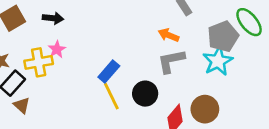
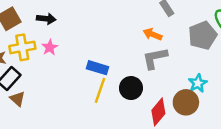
cyan star: (218, 61) -> (198, 83), moved, size x0.7
yellow cross: (39, 62) -> (22, 47), moved
blue rectangle: (109, 71) -> (98, 68), turned 66
yellow line: (111, 96) -> (100, 90), turned 45

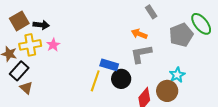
black arrow: (46, 19) -> (41, 25), moved
blue rectangle: (98, 68) -> (109, 65), moved

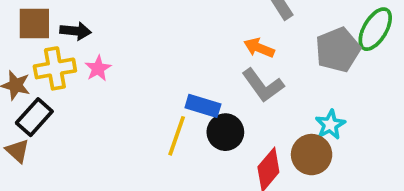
brown square: (19, 21) -> (34, 23), turned 30
green ellipse: (201, 24) -> (375, 29), turned 70
gray L-shape: (141, 54) -> (263, 85), turned -115
brown triangle: (26, 88) -> (17, 151), moved

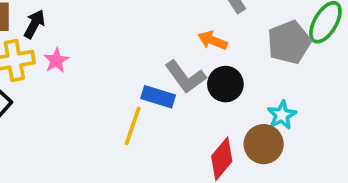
black arrow: (76, 31) -> (34, 24), turned -68
gray L-shape: (263, 85) -> (185, 77), moved
black circle: (225, 132) -> (225, 84), moved

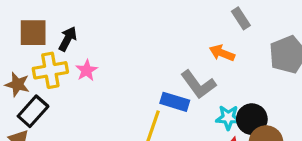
black circle: (225, 84) -> (252, 119), moved
cyan star: (282, 115) -> (228, 118), moved, turned 30

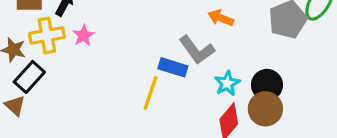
cyan star: (228, 118) -> (227, 83), turned -30
black circle: (252, 119) -> (267, 85), moved

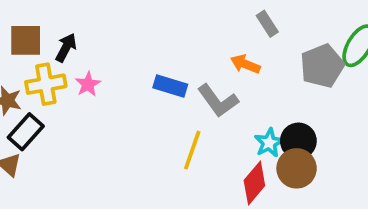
blue rectangle: (173, 67) -> (170, 86), moved
cyan star: (227, 83) -> (269, 143), moved
yellow line: (151, 93) -> (192, 150), moved

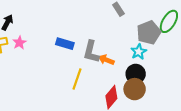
orange arrow: (245, 64) -> (106, 60), moved
gray L-shape: (218, 101) -> (91, 52), turned 50
cyan star: (269, 143) -> (139, 52), moved

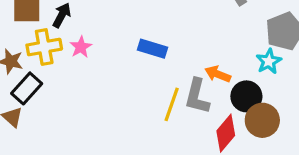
gray L-shape: (91, 52) -> (197, 96), moved
black circle: (136, 74) -> (246, 96), moved

